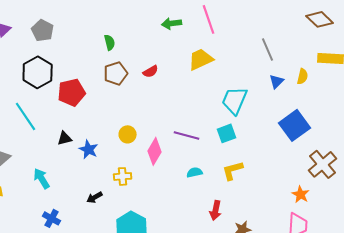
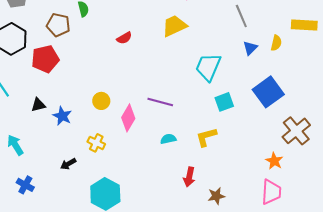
brown pentagon: (116, 73) -> (58, 25), moved, turned 30
cyan square: (227, 133) -> (224, 102), moved
yellow cross: (123, 176) -> (96, 143), turned 30

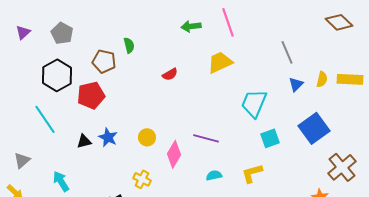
yellow rectangle: (304, 25) -> (350, 79), moved
blue star: (62, 116) -> (108, 137), moved

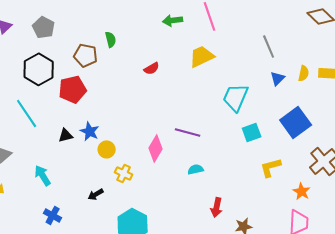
yellow circle: (147, 137) -> (107, 149), moved
yellow L-shape: (252, 173) -> (271, 167), moved

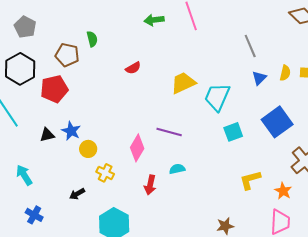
yellow trapezoid: (202, 56) -> (183, 83), moved
yellow L-shape: (271, 167) -> (250, 180), moved
red arrow: (217, 207) -> (150, 185), moved

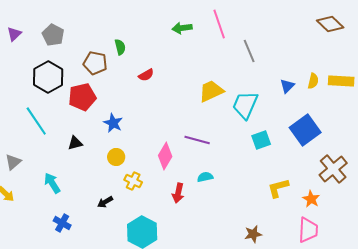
gray line: (250, 46) -> (249, 51), moved
red semicircle: (133, 68) -> (146, 75), moved
blue star: (71, 131) -> (113, 123), moved

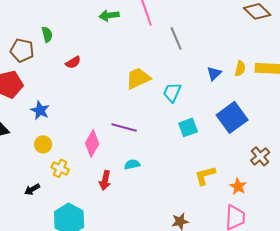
cyan trapezoid: (245, 105) -> (172, 92), size x0.7
brown cross: (333, 169) -> (260, 156), size x0.7

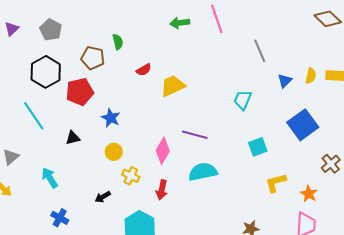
gray line: (176, 38) -> (260, 51), moved
yellow trapezoid: (138, 78) -> (173, 86), moved
cyan square: (188, 127) -> (258, 147), moved
cyan semicircle: (132, 164) -> (203, 172), size x1.8
red arrow: (105, 180) -> (162, 190), moved

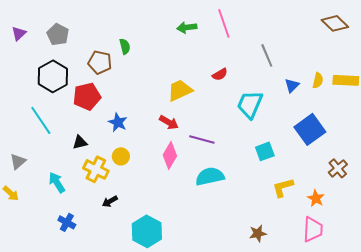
red semicircle: (144, 70) -> (220, 74), moved
cyan trapezoid: (243, 100) -> (250, 104), size x1.4
yellow cross: (131, 176) -> (96, 169), moved, size x1.4
red arrow: (162, 190) -> (169, 122), moved, turned -72

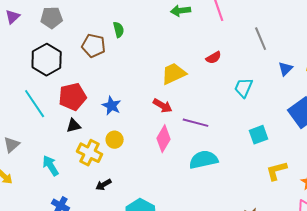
gray pentagon: (58, 34) -> (52, 18), turned -30
red pentagon: (87, 96) -> (73, 97), moved
cyan trapezoid: (250, 104) -> (244, 88), size x0.7

